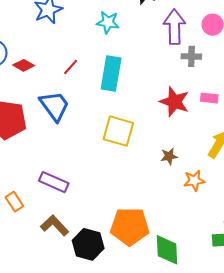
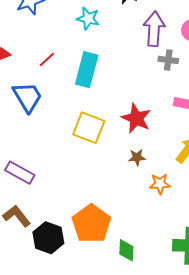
red star: (174, 102) -> (136, 118), moved
orange pentagon: (130, 226) -> (91, 224), turned 30
green diamond: (167, 250) -> (126, 250), size x0.7

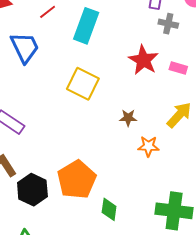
red star: (136, 118) -> (143, 60), moved

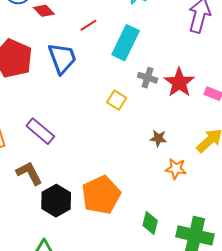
gray cross: (168, 24) -> (148, 78), moved
yellow square: (83, 84) -> (117, 100), size x0.6
green diamond: (109, 209) -> (150, 223), moved

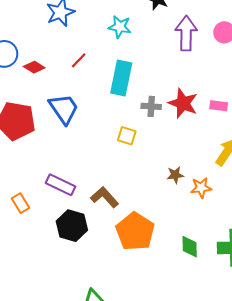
red line: (88, 25) -> (79, 60), moved
brown star: (158, 138) -> (175, 175), moved
brown L-shape: (29, 173) -> (104, 197), moved
black hexagon: (56, 201) -> (72, 226), moved

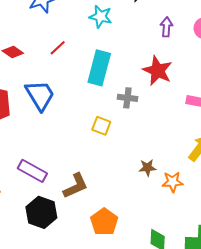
purple arrow: (186, 33) -> (166, 27), size x0.6
red star: (183, 103) -> (158, 71), moved
brown L-shape: (104, 197) -> (76, 186), turned 104
orange pentagon: (135, 232) -> (104, 222), size x0.7

